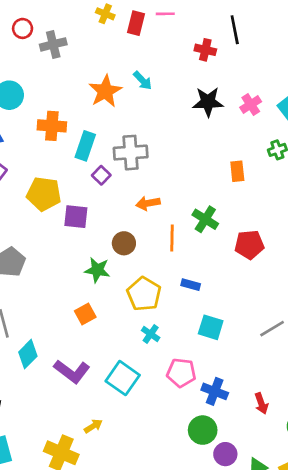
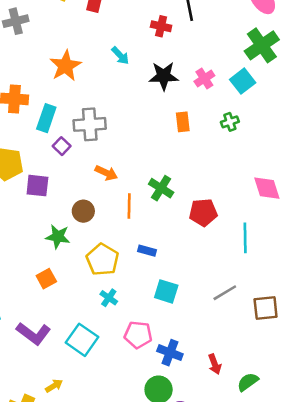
cyan arrow: (143, 81) -> (120, 56), moved
orange rectangle: (237, 171) -> (183, 122), moved
orange arrow: (148, 203) -> (106, 173), turned -145

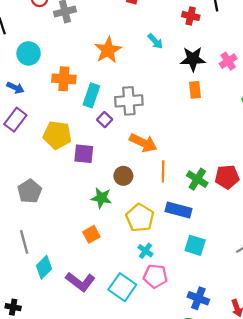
orange rectangle: (183, 122) -> (195, 90), moved
orange arrow: (106, 173) -> (143, 143), size x1.4
green cross: (161, 188) -> (197, 179), moved
blue rectangle: (147, 251) -> (179, 210), size x1.6
pink pentagon: (138, 335) -> (155, 276), moved

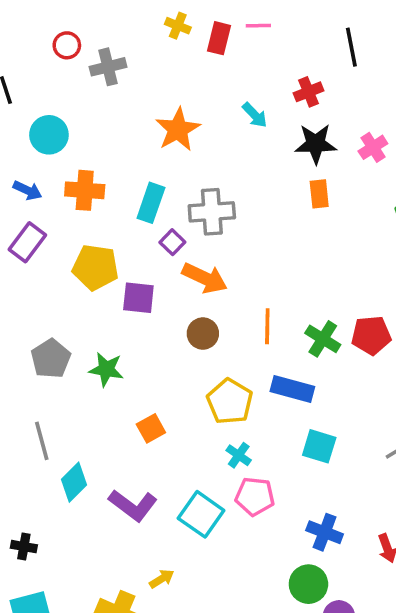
red cross: (191, 16) -> (308, 92), moved, turned -35
orange cross: (64, 79) -> (85, 190), moved
orange arrow: (143, 143) -> (205, 278), moved
green star: (101, 198) -> (106, 369), moved

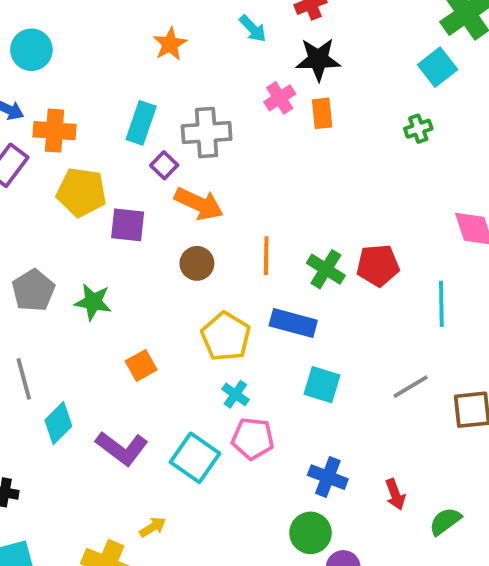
orange star: (178, 129) -> (170, 44), size x0.7
pink cross: (373, 147) -> (280, 98), moved
orange cross: (85, 190) -> (55, 131), moved

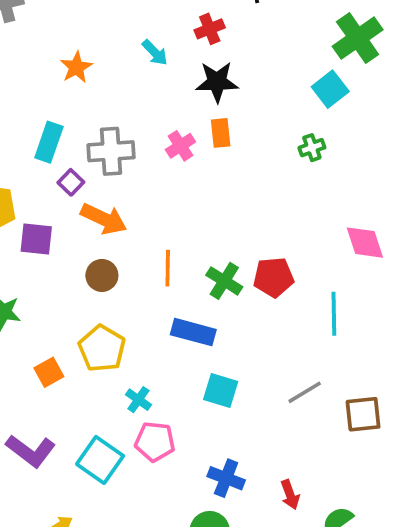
pink cross: (280, 98) -> (180, 146), moved
yellow pentagon: (226, 337) -> (102, 348), moved

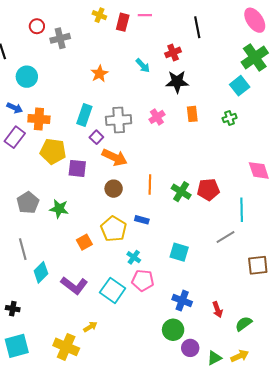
orange rectangle: (221, 133) -> (192, 114), moved
blue rectangle: (193, 332) -> (142, 220), moved, size x0.6
gray line: (305, 392) -> (226, 237), moved

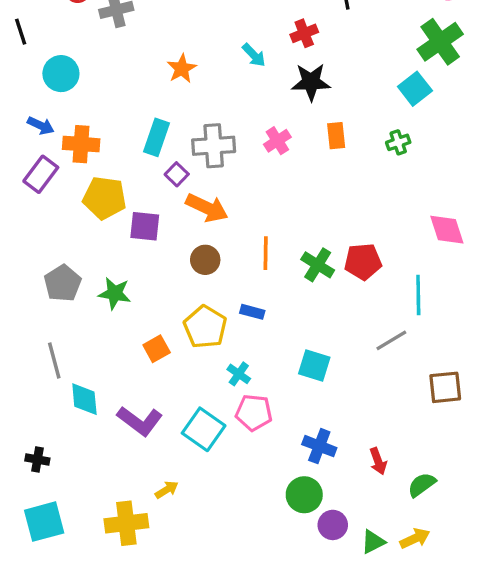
cyan diamond: (41, 272) -> (84, 399), turned -50
yellow cross: (66, 347) -> (126, 523), turned -30

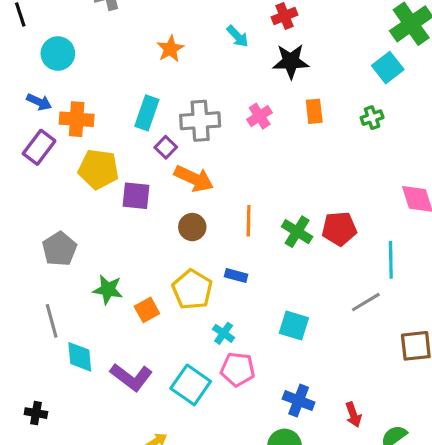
green star: (115, 293) -> (108, 290), moved

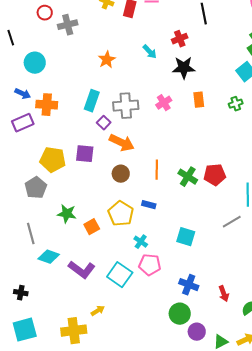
purple rectangle: (39, 147) -> (23, 123), turned 30
yellow pentagon: (98, 169) -> (53, 160), moved
cyan diamond: (80, 357) -> (49, 257), turned -65

